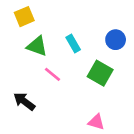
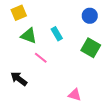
blue circle: (116, 40) -> (90, 16), moved
green square: (100, 73) -> (91, 48), moved

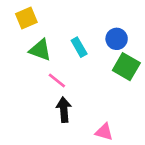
blue circle: (90, 16) -> (117, 39), moved
black arrow: (19, 79) -> (64, 110), moved, turned 48

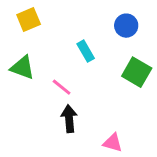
blue circle: (117, 39) -> (126, 26), moved
green triangle: (40, 50) -> (23, 68), moved

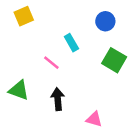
green triangle: (23, 68) -> (19, 90), moved
pink line: (62, 87) -> (51, 63), moved

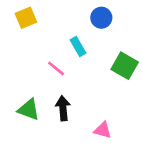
blue circle: (105, 21) -> (101, 18), moved
green triangle: (19, 90) -> (29, 110), moved

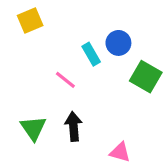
blue circle: (101, 18) -> (118, 43), moved
green triangle: (29, 110) -> (33, 128), turned 35

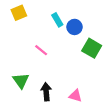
cyan rectangle: (91, 54) -> (57, 20), moved
black arrow: (73, 126) -> (46, 92), moved

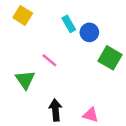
yellow square: (19, 13) -> (23, 15), turned -35
green triangle: (21, 81) -> (25, 80), moved

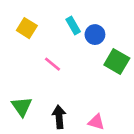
yellow square: (23, 15) -> (27, 28), moved
green triangle: (25, 80) -> (22, 107), moved

